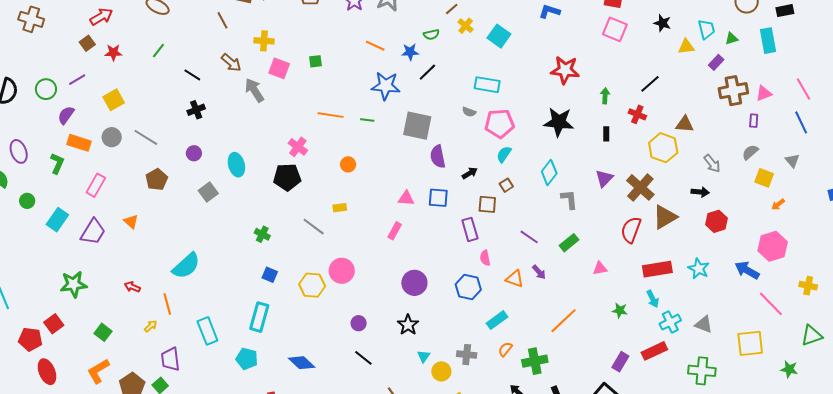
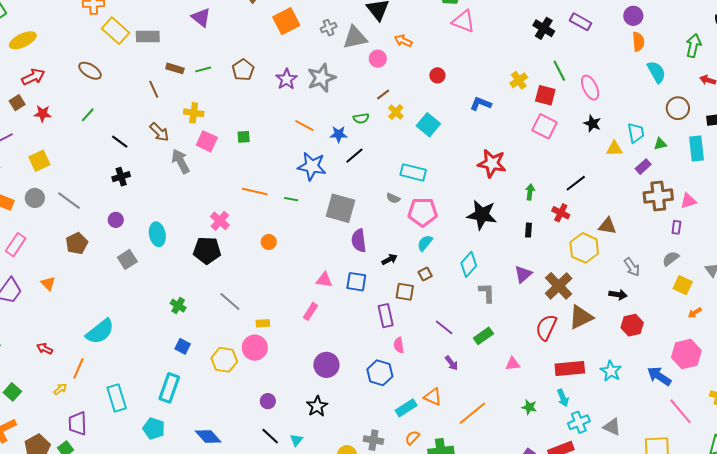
yellow rectangle: (340, 208) -> (263, 323), moved
orange triangle: (515, 279) -> (433, 397), moved
orange line: (167, 304) -> (78, 368), turned 35
cyan triangle: (424, 356) -> (296, 440), moved

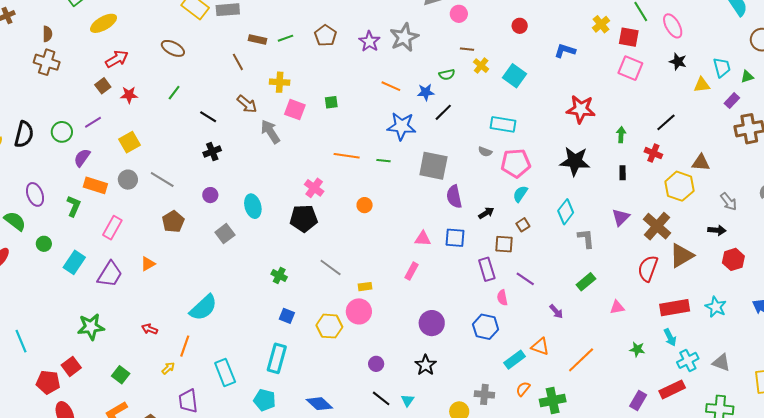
brown line: (383, 94) -> (467, 49), turned 48
orange triangle: (48, 283) -> (148, 264), turned 49
purple line: (444, 327) -> (525, 279), moved

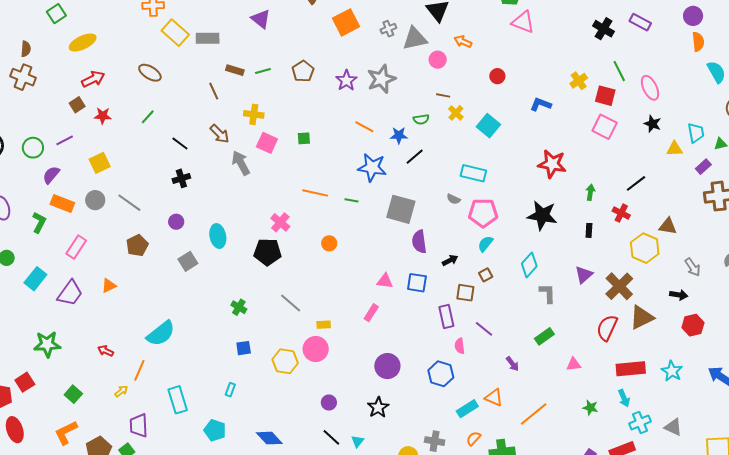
blue square: (287, 316) -> (244, 348), turned -35
cyan rectangle: (277, 358) -> (230, 390), size x0.5

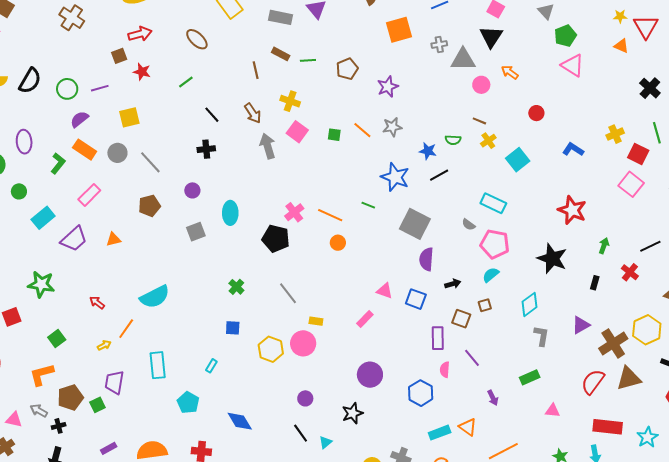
gray rectangle: (208, 38) -> (281, 17), moved
gray star: (381, 79) -> (392, 127), moved, size x0.7
orange line: (364, 127) -> (362, 130), moved
orange line: (315, 193) -> (330, 215), moved
yellow hexagon: (645, 248) -> (647, 330), moved

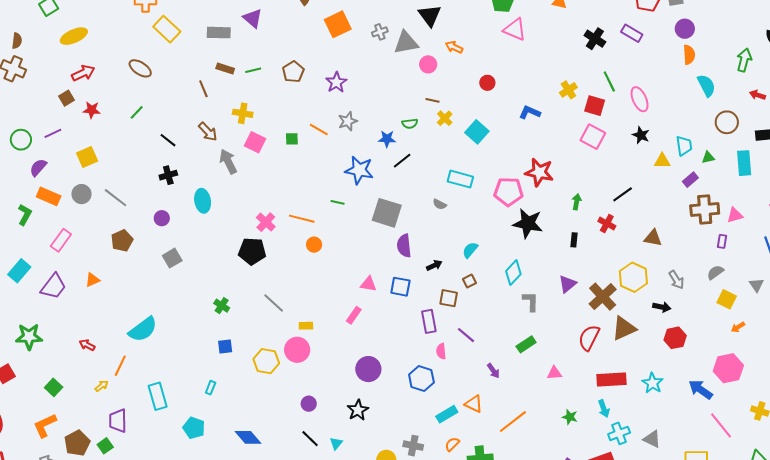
cyan ellipse: (230, 213) -> (203, 201), moved
pink pentagon: (495, 244) -> (508, 192), moved

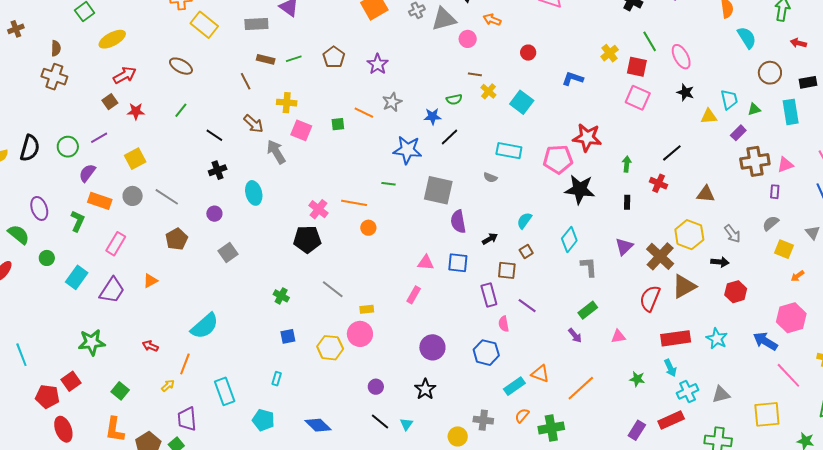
purple arrow: (493, 371) -> (575, 335), moved
orange L-shape: (45, 425) -> (115, 430), turned -52
gray triangle: (652, 439) -> (721, 394), turned -36

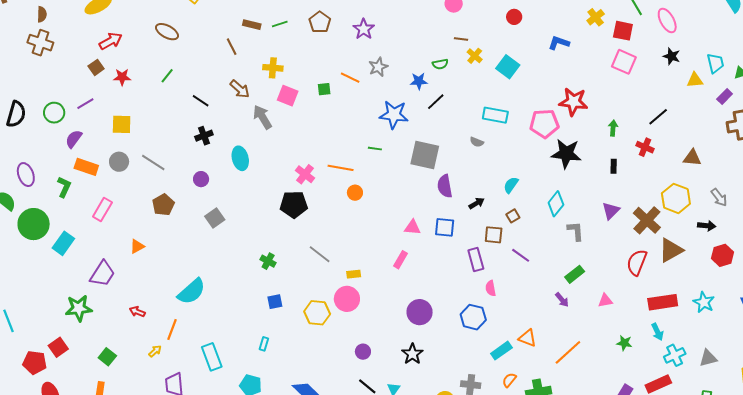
yellow square: (135, 159) -> (122, 124), turned 30
green circle: (47, 258) -> (34, 224), size x2.0
purple trapezoid: (112, 290) -> (102, 274), moved
purple line: (527, 306) -> (521, 255), moved

